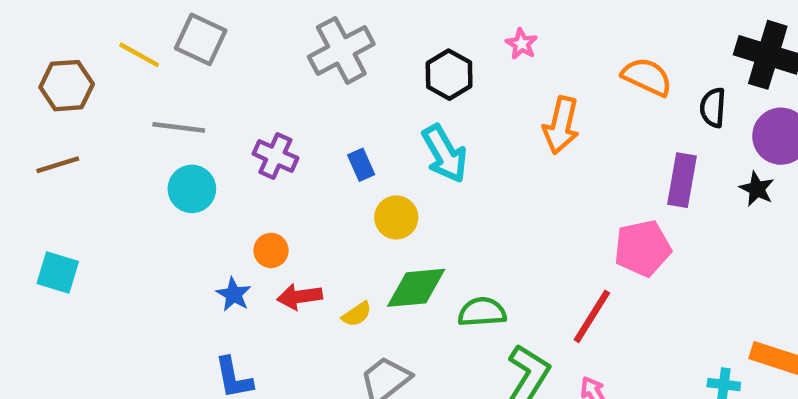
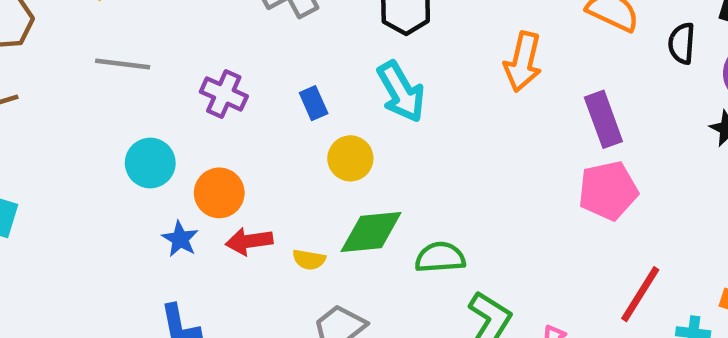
purple rectangle: (682, 180) -> (603, 119), moved, turned -30
cyan circle: (192, 189) -> (150, 163), moved
orange circle: (271, 250) -> (219, 193), size x1.4
yellow semicircle: (357, 314) -> (309, 260), turned 44
red line: (592, 316) -> (640, 294), moved

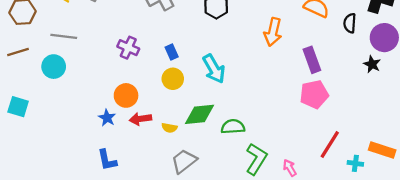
gray line: (123, 64) -> (64, 36), moved
cyan arrow: (401, 92) -> (214, 69), moved
yellow circle: (350, 158) -> (173, 79), moved
cyan circle: (150, 163) -> (54, 67), moved

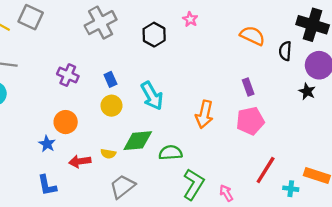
orange arrow: (273, 32) -> (204, 114), moved
purple rectangle: (312, 60) -> (248, 87), size x0.7
red arrow: (140, 119) -> (80, 161), moved

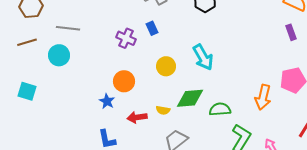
blue rectangle: (110, 79) -> (152, 28), moved
purple rectangle: (248, 87) -> (291, 32), moved
orange arrow: (204, 114) -> (263, 97), moved

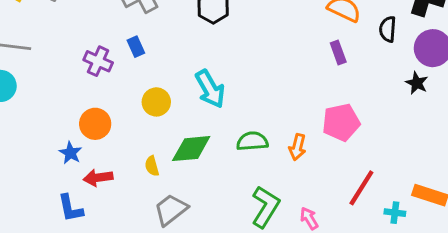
orange arrow: (263, 97) -> (297, 147), size x0.7
green semicircle: (220, 109) -> (252, 141), moved
yellow semicircle: (163, 110) -> (152, 166), turned 64
red arrow: (137, 117) -> (98, 178), moved

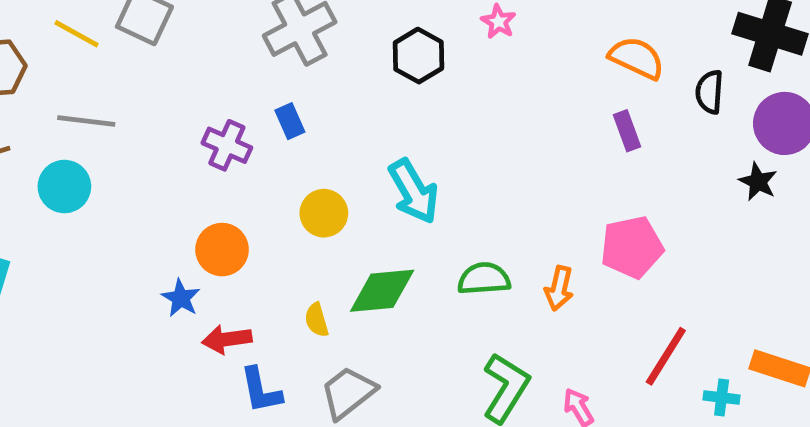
blue L-shape: (70, 208) -> (261, 390), moved

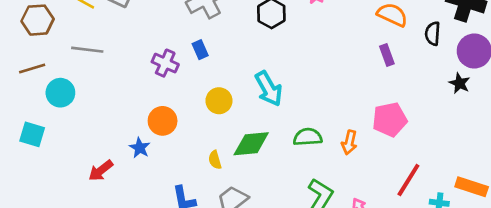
cyan circle: (64, 187) -> (60, 93), moved
red arrow: (227, 339) -> (101, 171), moved, turned -30

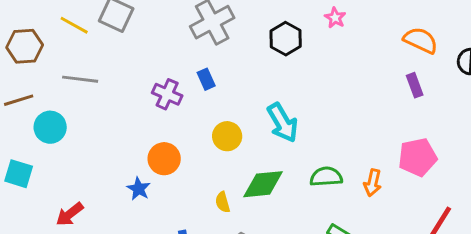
red arrow: (101, 171) -> (70, 214), moved

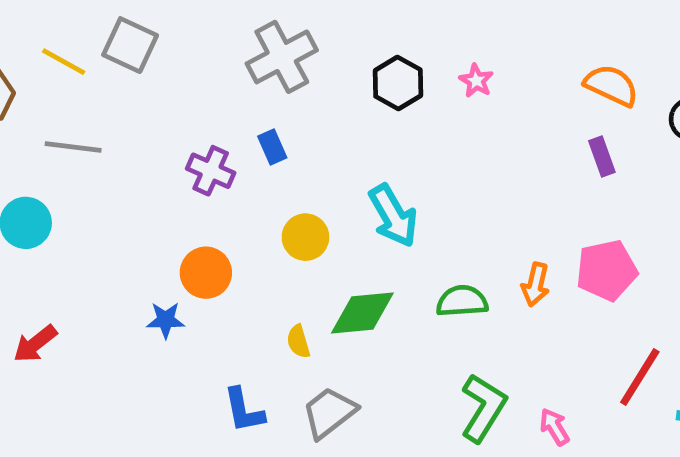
pink star: (335, 18) -> (476, 81), moved
orange arrow: (373, 183) -> (535, 285), moved
blue star: (139, 189) -> (166, 320), turned -30
red arrow: (70, 214) -> (35, 344), moved

